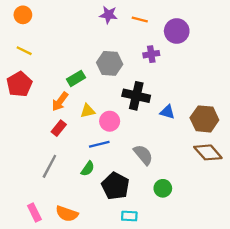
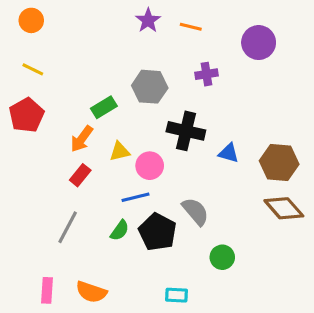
purple star: (108, 15) -> (148, 20), turned 30
purple circle: (177, 31) -> (259, 43), moved
black pentagon: (115, 186) -> (158, 232), moved
pink rectangle: (34, 213) -> (47, 290), turned 30

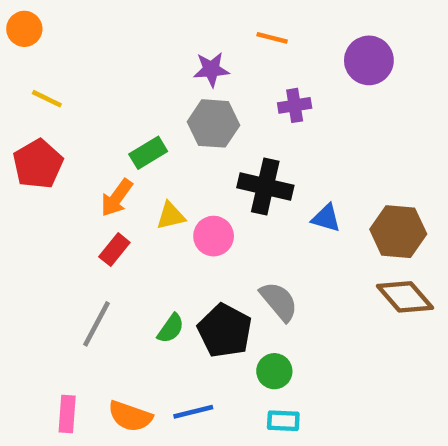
orange circle: (31, 20) -> (24, 29), moved
purple star: (148, 20) -> (211, 69), moved, turned 30
blue line: (135, 197) -> (193, 412), moved
green circle: (222, 257) -> (274, 371), moved
cyan rectangle: (176, 295) -> (283, 421), moved

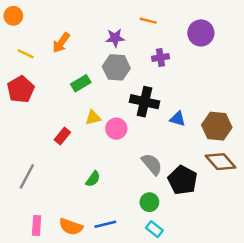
orange arrow: (117, 198) -> (61, 43), moved
gray line: (96, 324) -> (27, 176), moved
black pentagon: (225, 331) -> (183, 180), moved
cyan rectangle: (283, 421) -> (154, 229), turned 35

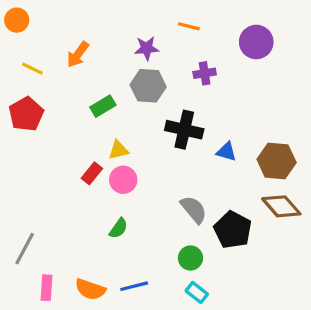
pink circle: (116, 129) -> (123, 180), moved
red rectangle: (62, 136) -> (92, 173), moved
gray line: (27, 176) -> (25, 249), moved

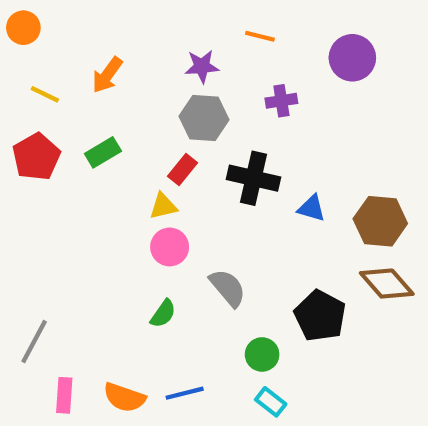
green rectangle: (103, 106) -> (103, 152), moved
red rectangle: (92, 173) -> (182, 170), moved
gray semicircle: (194, 209) -> (228, 288), moved

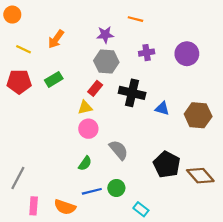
purple circle: (352, 58) -> (187, 54), moved
red pentagon: (36, 157) -> (19, 82), turned 30
brown diamond: (387, 284) -> (200, 176), moved
green circle: (262, 354) -> (116, 188), moved
blue line: (185, 393) -> (92, 191), moved

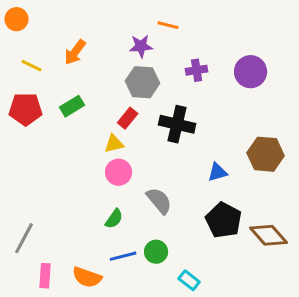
orange line: (135, 19) -> (168, 25), moved
blue triangle: (162, 109) -> (218, 172), moved, turned -32

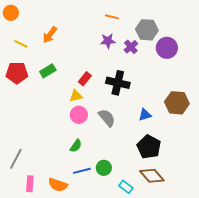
purple star: (141, 46) -> (108, 41), moved
purple cross: (197, 70) -> (131, 47), turned -32
gray hexagon: (143, 82) -> (147, 30), moved
gray semicircle: (159, 201) -> (107, 118), moved
brown diamond: (269, 235) -> (152, 176), moved

